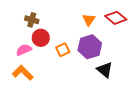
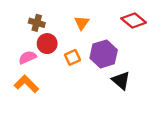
orange triangle: (89, 20) -> (82, 23), moved

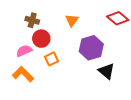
orange square: (72, 57) -> (52, 59), moved

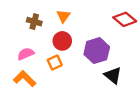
orange triangle: (72, 20) -> (63, 16), moved
red circle: (41, 39) -> (62, 41), moved

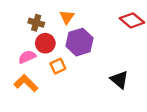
red circle: (62, 41) -> (45, 43), moved
purple hexagon: (97, 51) -> (79, 42), moved

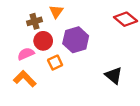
orange triangle: (67, 17) -> (56, 12), moved
brown cross: (36, 23) -> (35, 21), turned -32

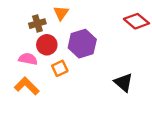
pink semicircle: (26, 54) -> (28, 59), turned 35

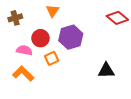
brown cross: (37, 24) -> (15, 18), moved
black triangle: (123, 82) -> (106, 71), turned -42

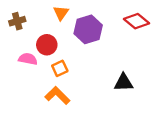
purple hexagon: (71, 37) -> (88, 29), moved
orange L-shape: (23, 74) -> (57, 96), moved

